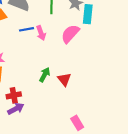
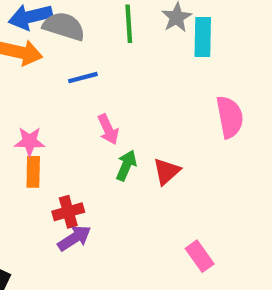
pink arrow: (41, 33) -> (108, 129), moved
pink semicircle: (70, 34) -> (230, 117), moved, turned 132
red triangle: (64, 79) -> (167, 171), turned 32

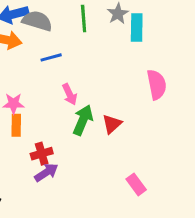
green arrow: (126, 165) -> (83, 120), size x1.4

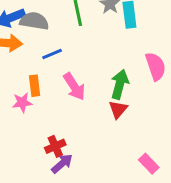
pink arrow: (70, 94) -> (74, 87), size x1.4
green arrow: (83, 120) -> (120, 84), moved
orange rectangle: (16, 125) -> (35, 86), moved

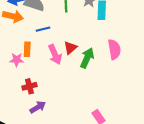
red triangle: (118, 109) -> (70, 48), moved
red cross: (55, 146) -> (29, 86), moved

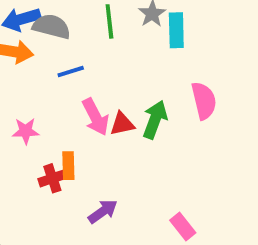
red triangle: (70, 48) -> (122, 124), moved, turned 32
orange rectangle: (27, 49) -> (68, 166), moved
purple arrow: (38, 107) -> (103, 211), moved

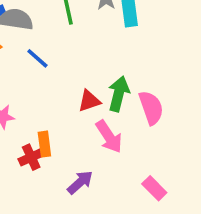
blue line: (71, 72) -> (37, 58), turned 65
pink semicircle: (204, 101) -> (151, 108), moved
pink arrow: (96, 117) -> (109, 137), moved

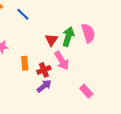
red triangle: (89, 101) -> (51, 40), turned -40
pink semicircle: (151, 108) -> (88, 33), moved
red cross: (31, 157) -> (44, 70), moved

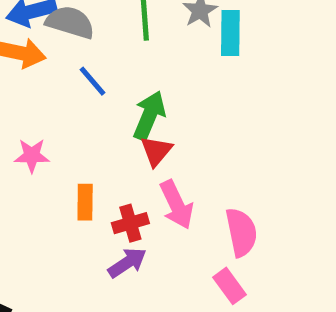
pink semicircle: (88, 33) -> (241, 232), moved
green arrow: (68, 37) -> (149, 116), moved

